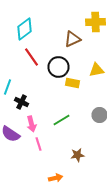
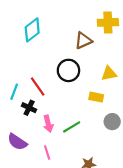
red line: (32, 57) -> (38, 86), moved
yellow rectangle: (72, 83) -> (96, 97), moved
pink arrow: (32, 124) -> (48, 124), moved

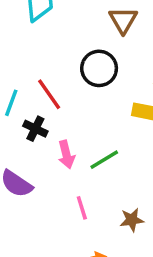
brown triangle: (83, 41) -> (123, 20), turned -36
pink line: (47, 153) -> (82, 208), moved

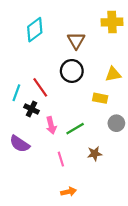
brown triangle: (123, 20) -> (76, 41), moved
brown star: (132, 220) -> (95, 154), moved

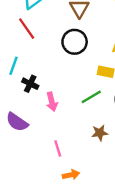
red line: (40, 87) -> (27, 29), moved
green line: (75, 129) -> (91, 97), moved
pink line: (61, 159) -> (58, 148), moved

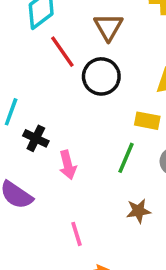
red line: (27, 29) -> (62, 52), moved
green line: (91, 97) -> (126, 158), turned -36

